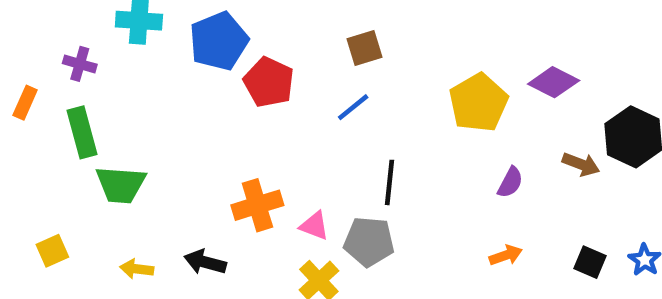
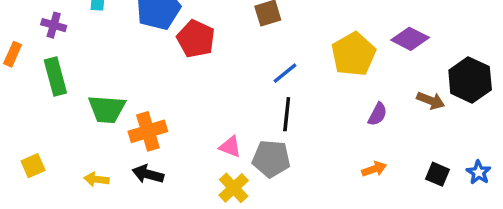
blue line: (353, 107) -> (285, 73), moved
green trapezoid: (121, 185) -> (107, 109), moved
orange cross: (257, 205) -> (148, 131), moved

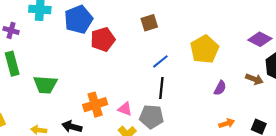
red pentagon: (196, 39) -> (103, 39), turned 30
purple diamond: (410, 39) -> (260, 39), moved
orange cross: (148, 131) -> (95, 105), moved
orange arrow: (374, 169) -> (227, 123), moved

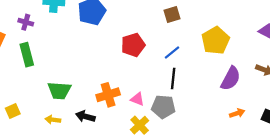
brown square: (149, 23) -> (172, 15), moved
red pentagon: (103, 39) -> (133, 45), moved
green trapezoid: (45, 85) -> (59, 90), moved
purple semicircle: (220, 88) -> (231, 79), size x1.6

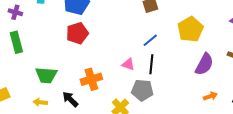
red pentagon: (133, 45) -> (77, 33), moved
pink triangle: (137, 99) -> (128, 64), moved
black arrow: (85, 116) -> (70, 99), turned 30

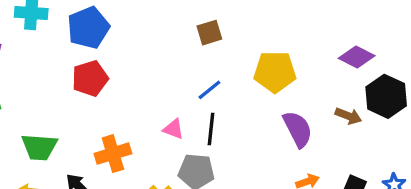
yellow pentagon: (190, 29) -> (275, 72), turned 30
purple semicircle: (204, 64) -> (298, 129), turned -55

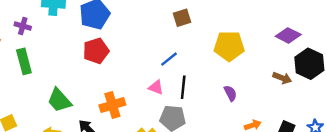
blue line: (209, 90) -> (169, 59), moved
purple semicircle: (298, 129) -> (230, 93), moved, size x0.6
green trapezoid: (39, 147) -> (59, 100), turned 44

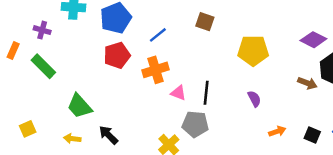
brown square: (182, 18) -> (205, 22), turned 36
blue line: (169, 59) -> (158, 35), moved
green rectangle: (24, 61) -> (43, 66), turned -30
orange cross: (112, 105) -> (155, 70), moved

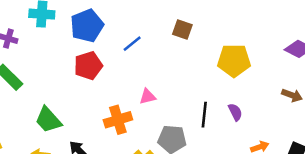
orange cross: (155, 70) -> (118, 120), moved
pink triangle: (178, 93) -> (148, 97), moved, turned -35
black line: (206, 93) -> (204, 115), moved

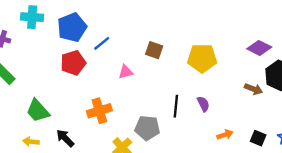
brown square: (182, 30) -> (154, 50), moved
blue line: (132, 44) -> (102, 43), moved
pink triangle: (148, 97) -> (126, 72), moved

